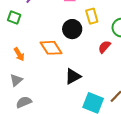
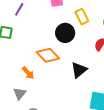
orange arrow: (19, 54) -> (28, 73), moved
black triangle: (73, 76) -> (79, 70), moved

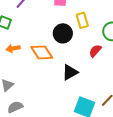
orange arrow: (28, 73) -> (13, 48), moved, turned 112

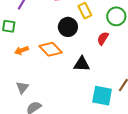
black triangle: (70, 72) -> (82, 64), turned 42

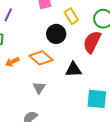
red semicircle: (103, 38) -> (92, 42), size x1.6
gray triangle: (22, 87) -> (39, 88), moved

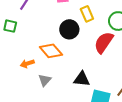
orange arrow: (12, 62) -> (27, 64), moved
black triangle: (73, 70) -> (82, 79), moved

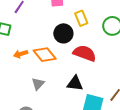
red semicircle: (104, 42) -> (85, 53), moved, turned 75
orange arrow: (27, 64) -> (21, 54), moved

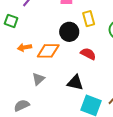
red semicircle: (85, 53) -> (88, 54), size x0.7
orange diamond: (45, 55) -> (48, 51), turned -55

